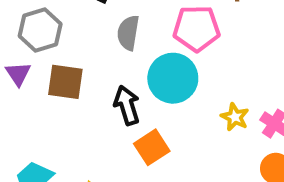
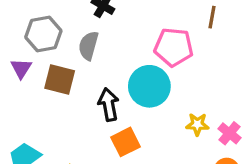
gray semicircle: (128, 33) -> (88, 46), moved
yellow star: (235, 117) -> (197, 124), turned -30

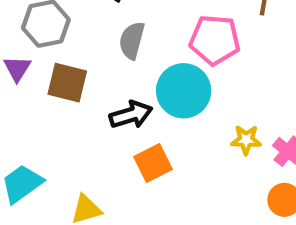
gray semicircle: (88, 46) -> (132, 40), moved
black arrow: (109, 105) -> (131, 115), turned 84

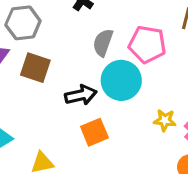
gray semicircle: (132, 40) -> (103, 43), moved

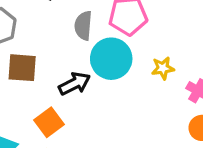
yellow star: (165, 120) -> (163, 68), moved
orange square: (94, 132) -> (49, 122), moved

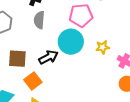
gray semicircle: (83, 26) -> (39, 20), moved
brown square: (22, 68) -> (17, 59), moved

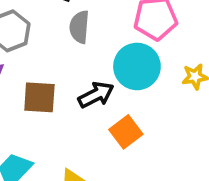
orange square: (33, 81) -> (126, 132), moved

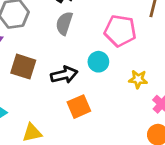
cyan circle: (137, 66) -> (98, 62), size x0.6

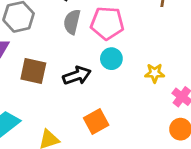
pink pentagon: (120, 31) -> (107, 23), moved
orange square: (79, 107) -> (96, 122), moved

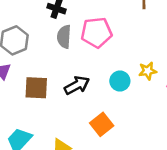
cyan circle: (111, 59) -> (120, 81), moved

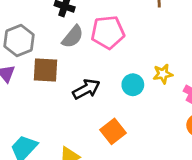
gray semicircle: (64, 37) -> (73, 37), turned -145
brown square: (36, 88) -> (45, 70), moved

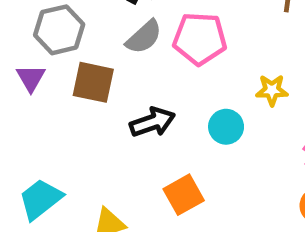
yellow star: (163, 74) -> (272, 90), moved

